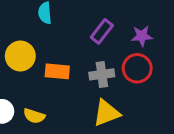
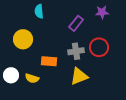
purple star: (142, 36) -> (102, 12), moved
orange rectangle: (57, 71) -> (49, 61), moved

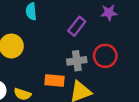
orange rectangle: (49, 61) -> (55, 81), moved

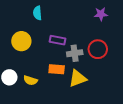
purple rectangle: (77, 26) -> (58, 40), moved, turned 63

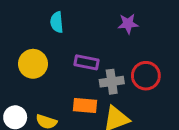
purple star: (101, 14) -> (128, 24), moved

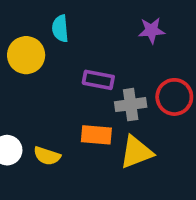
yellow circle: (33, 64) -> (26, 55), moved

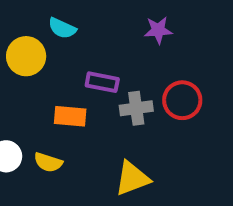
cyan semicircle: (60, 29) -> (62, 28), turned -60
orange rectangle: (96, 135) -> (70, 116), moved
yellow triangle: (136, 152) -> (132, 178), moved

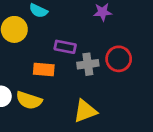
yellow semicircle: (48, 162) -> (29, 100), size x1.4

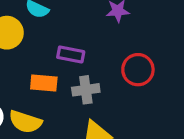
gray cross: (88, 64) -> (86, 90), moved

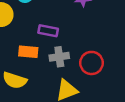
red circle: (138, 70) -> (92, 63), moved

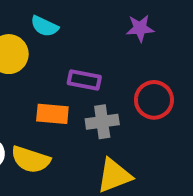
red circle: (92, 63) -> (154, 100), moved

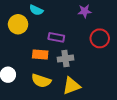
red circle: (154, 100) -> (100, 38), moved
yellow semicircle: (31, 160) -> (41, 81), moved

